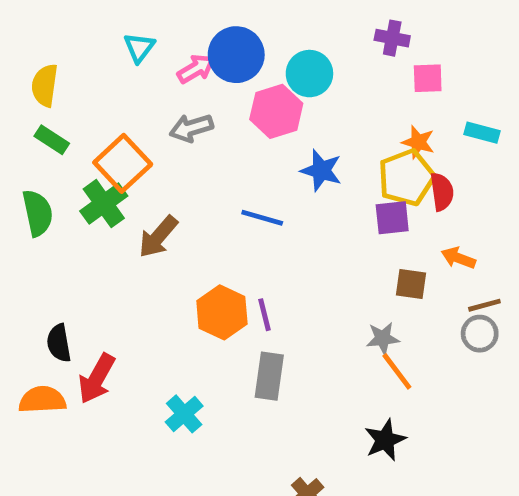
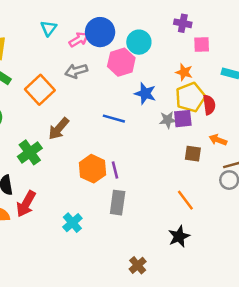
orange star: (418, 142) -> (184, 72), moved
green cross: (104, 204) -> (30, 152), moved
gray star: (383, 338) -> (168, 120), moved

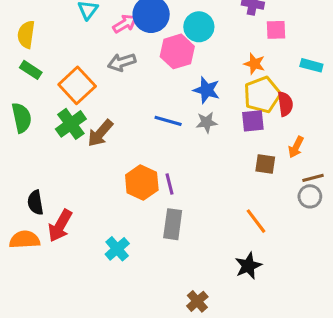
gray star: (168, 120) -> (207, 122), moved
orange arrow: (218, 140) -> (296, 147), turned -84
green cross: (30, 152) -> (71, 124), moved

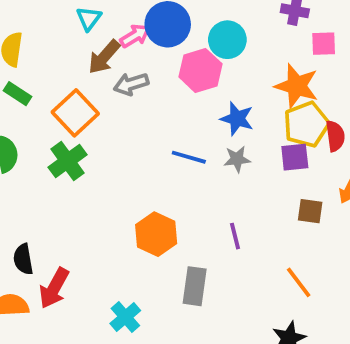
orange star: (254, 64) -> (297, 86), size x1.6
brown arrow: (100, 133) -> (104, 57), moved
purple line: (170, 184) -> (235, 236), moved

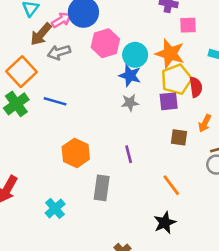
cyan circle: (227, 40) -> (135, 55), moved
blue line: (189, 157) -> (55, 101), moved

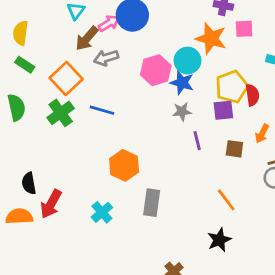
pink hexagon: (105, 43) -> (156, 70), moved
orange star: (170, 54) -> (211, 38), moved
purple line: (129, 154) -> (197, 141), moved
cyan cross: (55, 208) -> (102, 212), moved

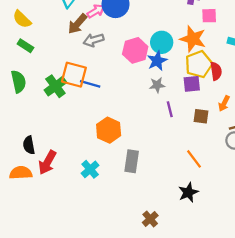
yellow semicircle: (21, 33) -> (22, 19), turned -54
orange star: (211, 38) -> (193, 39), moved
orange square: (66, 78) -> (74, 75), moved, turned -32
blue star: (182, 83) -> (157, 61), turned 30

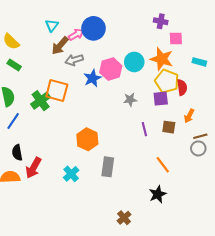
blue star: (157, 61) -> (92, 78), moved
yellow pentagon: (199, 64) -> (167, 81), turned -30
blue line: (90, 84) -> (13, 121), moved, turned -72
purple line: (170, 109) -> (144, 129), moved

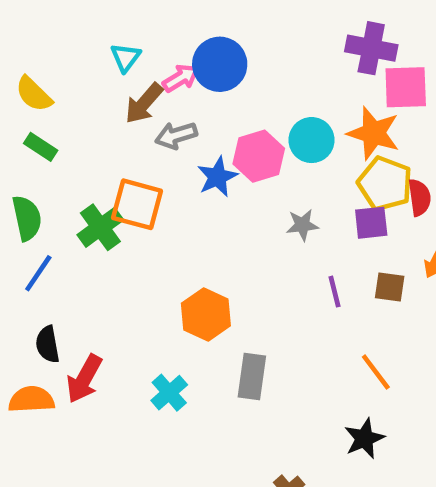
purple cross: (161, 21) -> (371, 48), size x1.5
pink square: (176, 39) -> (406, 87), size x1.5

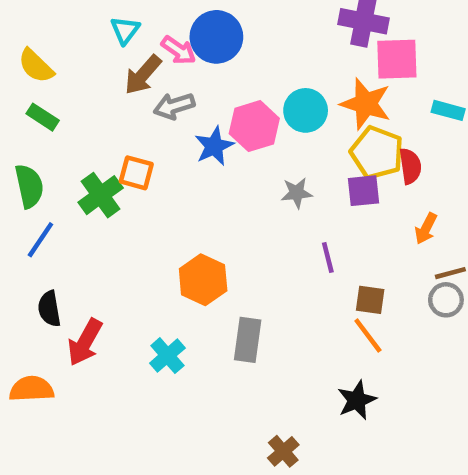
pink arrow: (181, 78) -> (179, 50), turned 66
orange square: (137, 204) -> (136, 173), size x0.7
brown square: (390, 287) -> (370, 300), moved
orange semicircle: (31, 399) -> (31, 389), moved

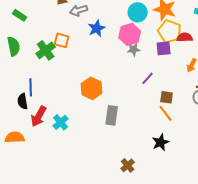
pink hexagon: (254, 126) -> (130, 34), moved
red semicircle: (410, 166) -> (185, 37), turned -84
blue line: (40, 240) -> (31, 87), moved, turned -36
purple line: (328, 257) -> (148, 78), turned 56
cyan cross: (167, 356) -> (61, 122), moved

